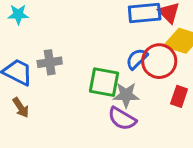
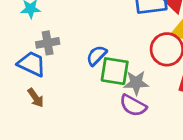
blue semicircle: (137, 59) -> (97, 56), moved
gray cross: (50, 62) -> (48, 43), moved

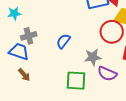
green square: (115, 71) -> (76, 81), moved
purple semicircle: (133, 105) -> (107, 74), moved

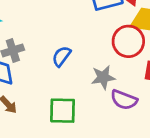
green square: (76, 81) -> (63, 111), moved

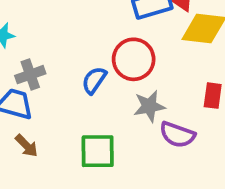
red circle: (128, 41) -> (134, 59), moved

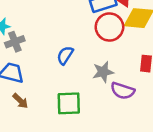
red circle: (134, 59) -> (109, 27), moved
gray cross: (30, 75) -> (15, 42), moved

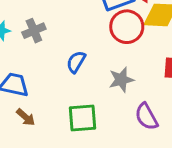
gray cross: (15, 42) -> (34, 31), moved
purple semicircle: (123, 91) -> (146, 117), moved, turned 45

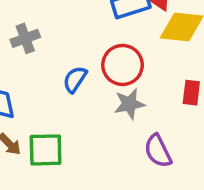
red circle: (127, 27) -> (123, 65), moved
green square: (83, 118) -> (46, 150), moved

